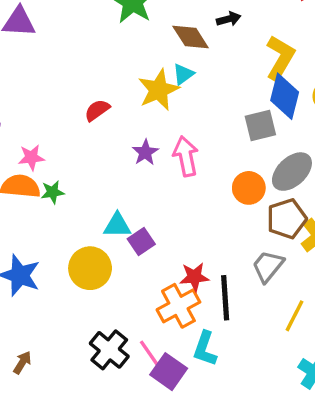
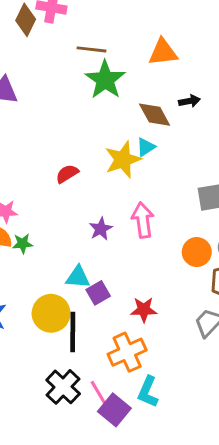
purple star: (145, 152) -> (101, 229), moved
red star: (194, 277) -> (144, 310), moved
black line: (225, 298) -> (73, 332), moved

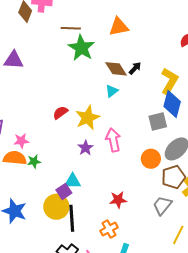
black arrow: (189, 101) -> (135, 68), moved, turned -32
yellow star: (123, 160) -> (88, 118), moved
purple square: (98, 293) -> (64, 191), moved
orange cross: (127, 352) -> (109, 229), size x0.7

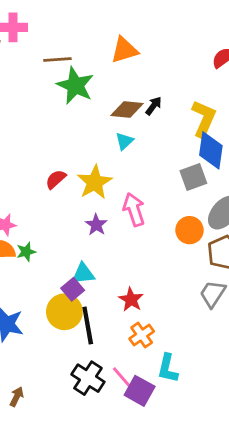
brown diamond: (116, 69) -> (127, 110), turned -45
red star: (118, 200) -> (131, 300), moved, turned -30

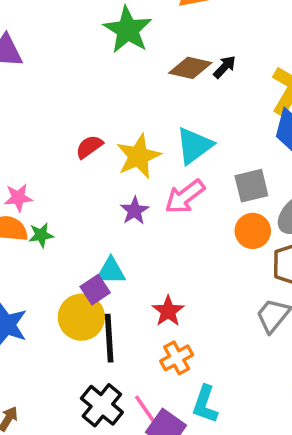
cyan triangle: (124, 141) -> (194, 146), moved, size x1.6
gray square: (193, 177) -> (251, 186), moved
pink arrow: (134, 210) -> (185, 197), turned -116

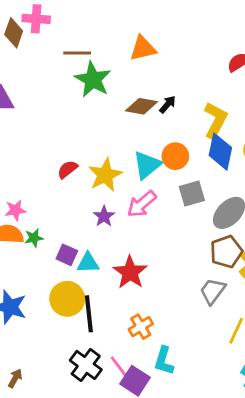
orange circle: (253, 231) -> (175, 156), moved
purple square: (95, 290) -> (67, 255), moved, turned -30
red star: (168, 311) -> (130, 272), moved, size x1.4

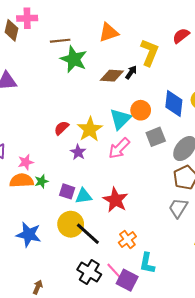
yellow L-shape: (215, 120) -> (150, 53), moved
purple star: (104, 216) -> (78, 152), moved
black line: (89, 314) -> (88, 234), turned -36

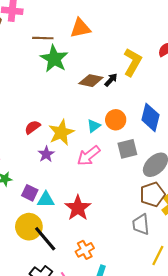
orange triangle: (109, 32) -> (80, 28), moved
cyan triangle: (120, 119) -> (94, 126), size x0.6
gray trapezoid: (178, 208) -> (141, 224), turned -45

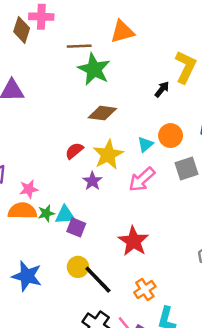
brown diamond: (91, 81) -> (102, 113), moved
cyan triangle: (46, 200) -> (65, 215), moved
yellow circle: (29, 227) -> (78, 267), size x0.7

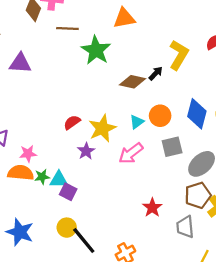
brown line: (79, 46) -> (67, 29), moved
brown diamond: (102, 113) -> (132, 82), moved
red star: (133, 241) -> (152, 208), moved, size x0.7

